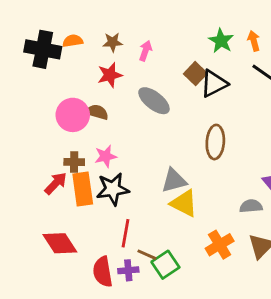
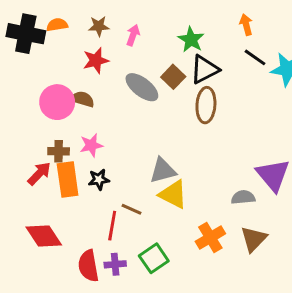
green star: (221, 41) -> (191, 40), moved
brown square: (195, 74) -> (173, 77), moved
brown ellipse: (215, 142) -> (206, 105), moved
black star: (113, 189) -> (99, 179), size x0.6
brown line: (147, 255) -> (132, 209), moved

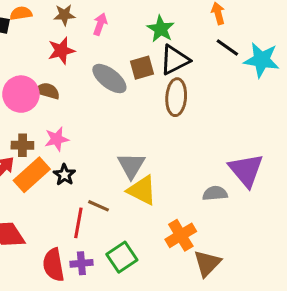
brown square: (173, 77) -> (142, 68), turned 30
gray triangle: (163, 171) -> (131, 165), turned -44
orange rectangle: (68, 179) -> (32, 175), turned 56
black star: (99, 179) -> (64, 175), turned -30
brown triangle: (254, 239) -> (207, 263), moved

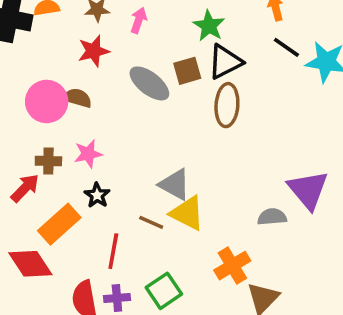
gray triangle: (131, 165) -> (175, 184), turned -32
orange rectangle: (32, 175) -> (59, 224), moved
brown line: (99, 206) -> (151, 222), moved

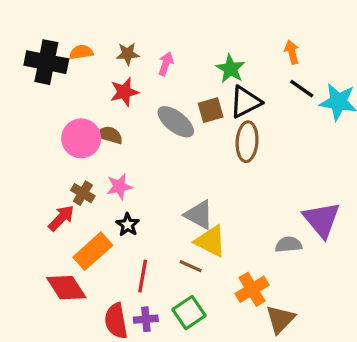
brown cross: (48, 161) -> (83, 193), turned 30
brown line: (151, 222) -> (191, 266), moved

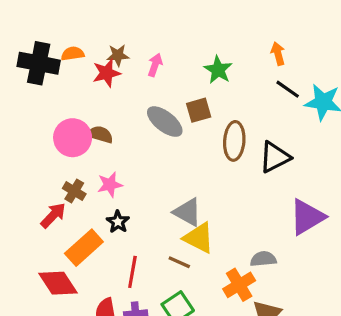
red star: (124, 92) -> (107, 73), moved
black triangle: (245, 102) -> (275, 157), moved
purple triangle: (322, 220) -> (307, 217), turned 39
gray semicircle: (289, 245) -> (263, 259), moved

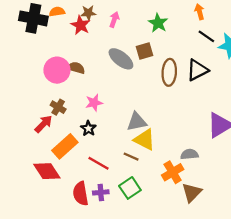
red star: (107, 73) -> (81, 25), turned -30
black triangle: (275, 157) -> (197, 70), moved
pink star: (110, 185) -> (94, 103), moved
gray triangle: (187, 212) -> (137, 122), turned -40
red line: (132, 272) -> (99, 163), turned -70

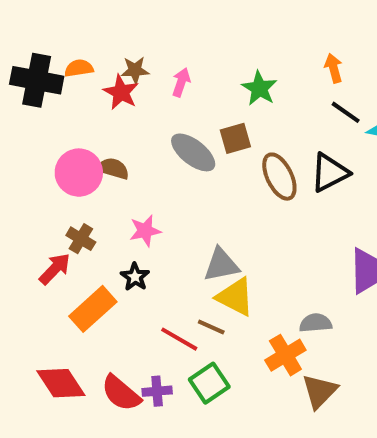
brown ellipse: (169, 72) -> (279, 177), turned -30
red line: (99, 163) -> (179, 339), moved
red diamond: (47, 171) -> (61, 383), moved
red semicircle: (81, 194) -> (121, 393), turned -40

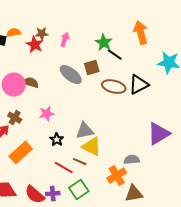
orange arrow: (334, 68) -> (141, 33), size x1.6
black line: (346, 112) -> (115, 55), moved
brown ellipse: (279, 177) -> (114, 87), turned -50
black star: (135, 277) -> (57, 140), moved
brown triangle: (320, 391) -> (134, 194), turned 36

